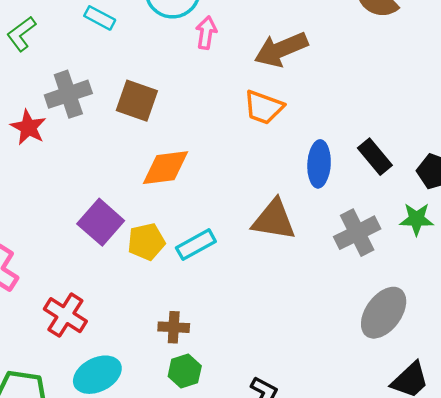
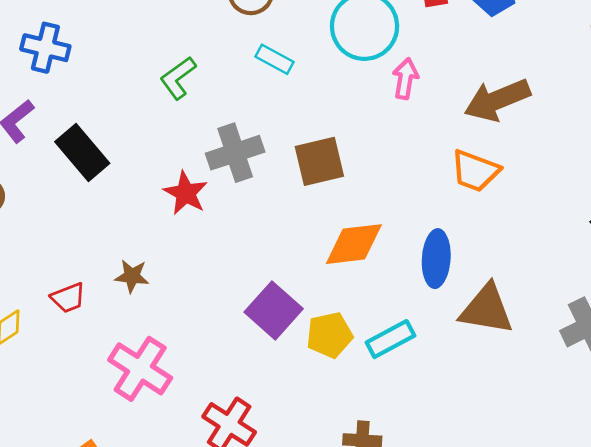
brown square: (137, 101) -> (319, 161), turned -33
blue ellipse: (319, 164) -> (436, 259), moved

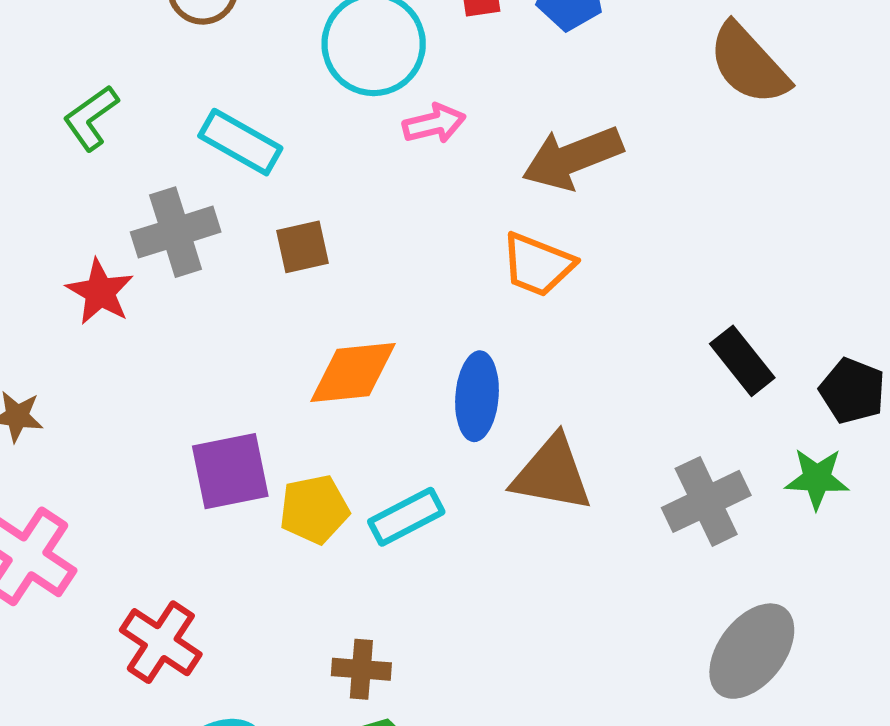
cyan rectangle: (275, 59) -> (240, 142), moved, size x1.4
pink arrow: (405, 79) -> (434, 124), turned 66
brown square: (319, 161) -> (302, 247), size x0.7
purple square: (274, 310) -> (230, 471), turned 36

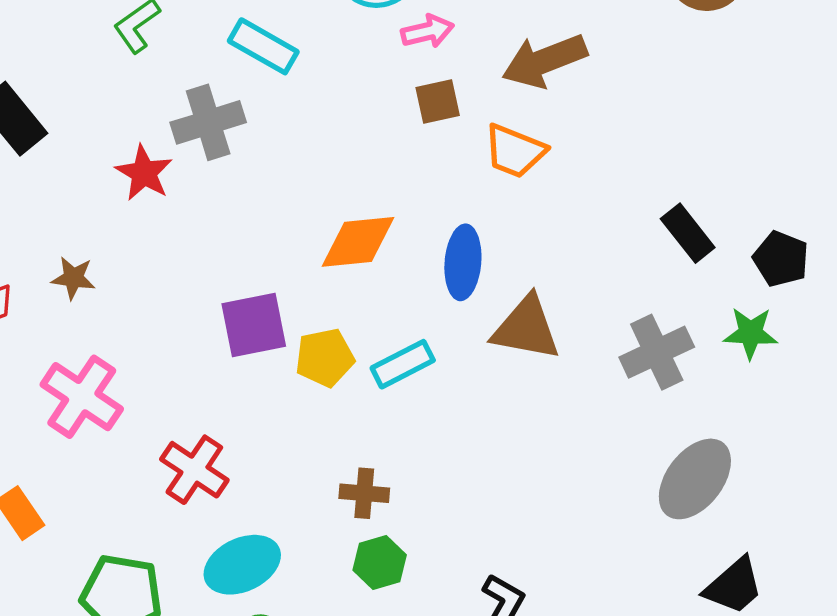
brown square: (302, 247) -> (438, 101), moved

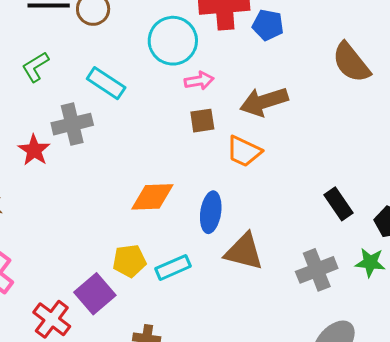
purple square: (254, 325) -> (95, 294), moved, turned -33

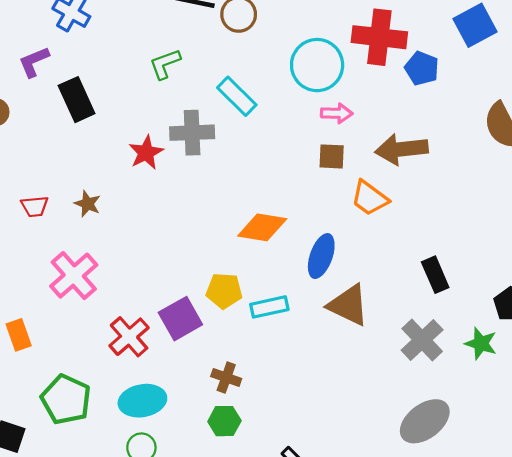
black rectangle: (338, 204) -> (435, 275), moved
gray cross: (317, 270) -> (422, 340), turned -33

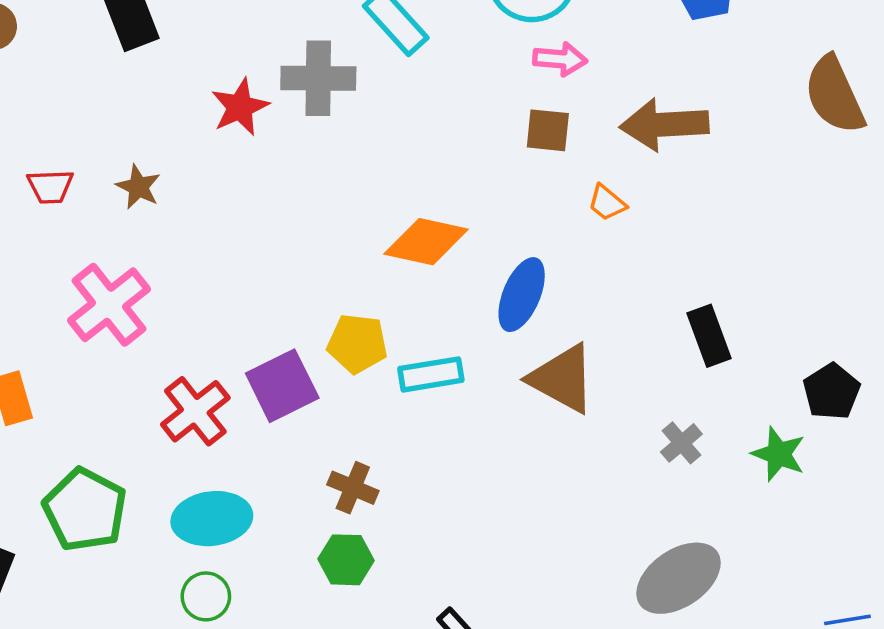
orange trapezoid: (370, 198) -> (607, 203), size x0.6
gray cross: (422, 340) -> (681, 443), size x0.6

